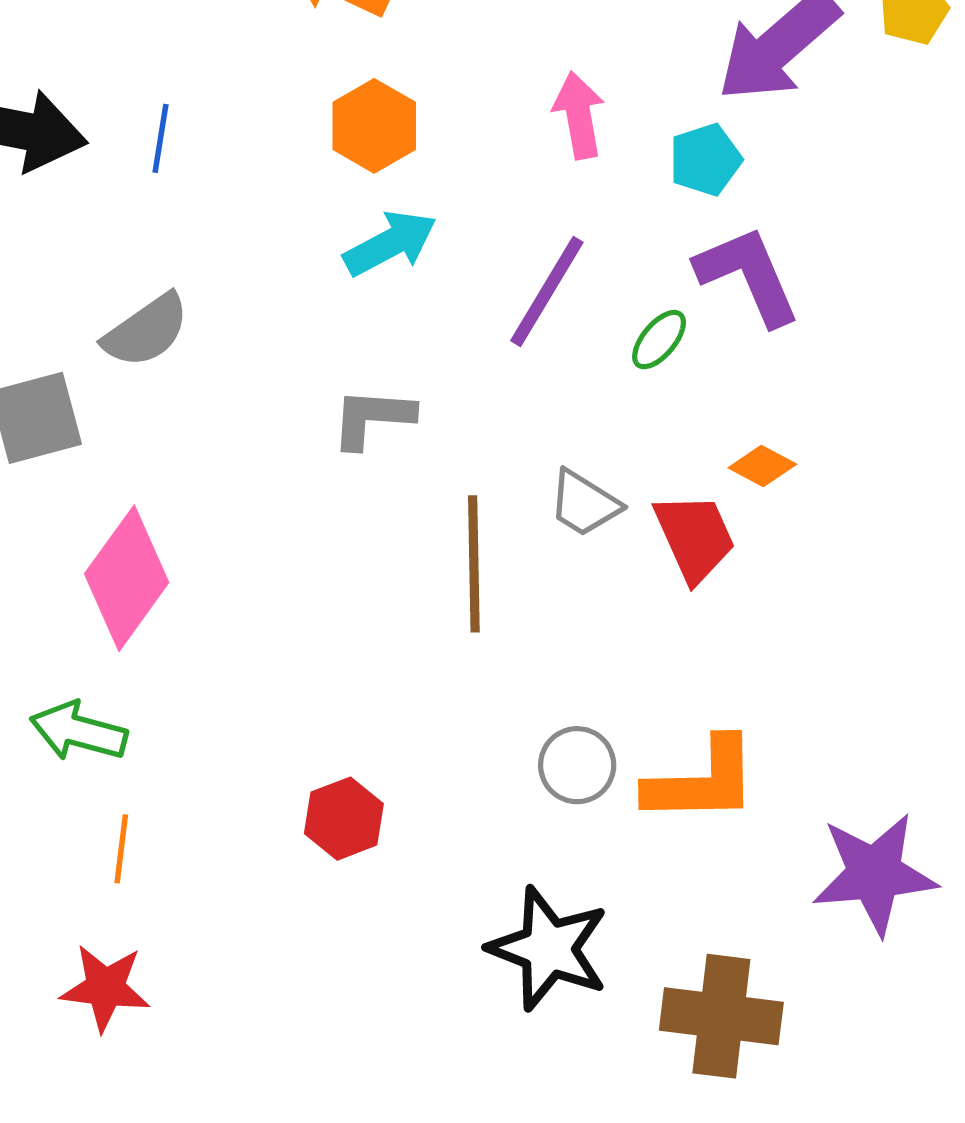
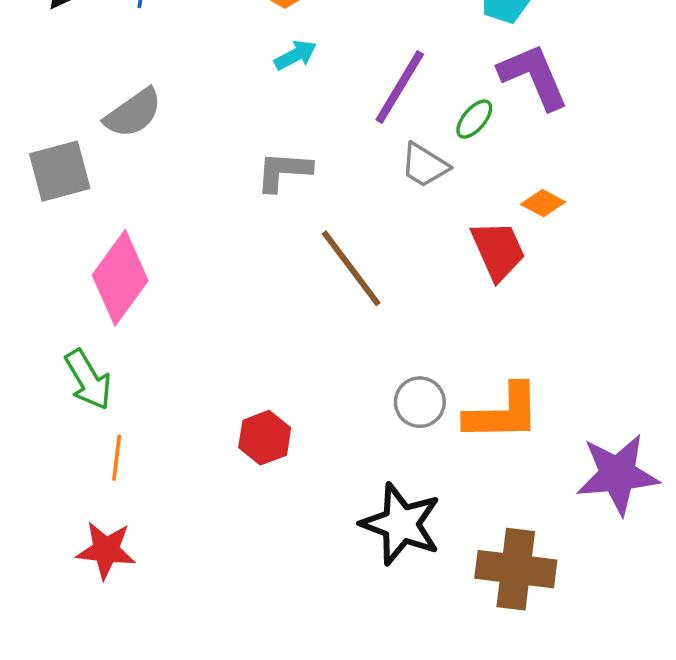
cyan arrow: (390, 243) -> (295, 55), size x0.7
gray trapezoid: (584, 503) -> (425, 165), moved
brown line: (474, 564) -> (351, 268), turned -36
green arrow: (79, 731) -> (88, 380), turned -136

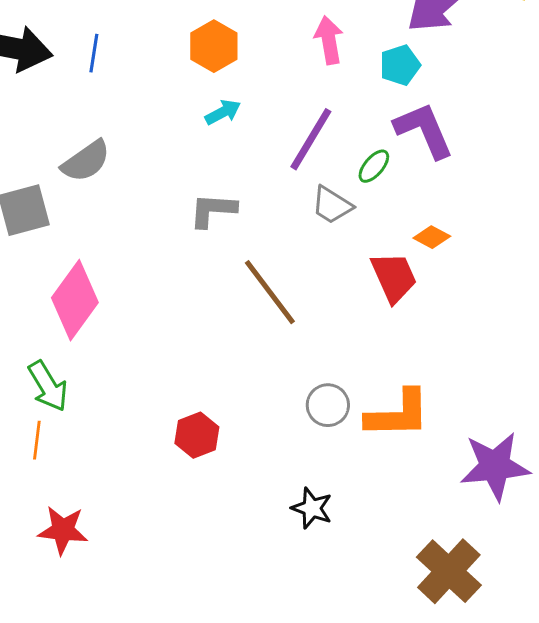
orange line: (117, 458) -> (37, 440), moved
black star: (401, 524) -> (312, 508), size x0.6
brown cross: (516, 569) -> (449, 571), moved, turned 36

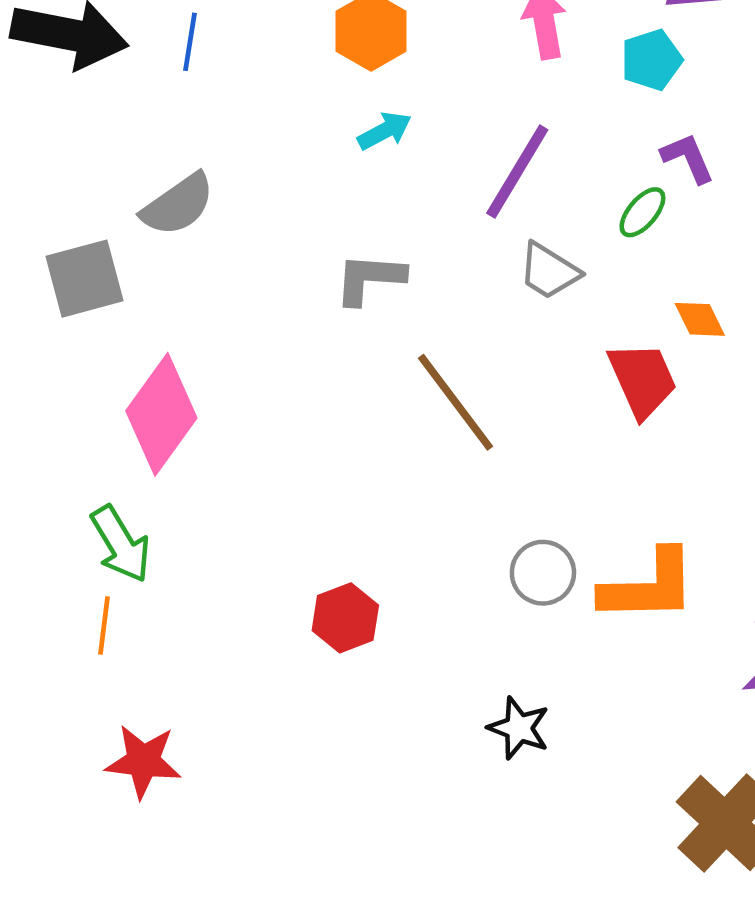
purple L-shape: (424, 130) -> (688, 158), size x0.6
green ellipse: (374, 166) -> (642, 212), moved
orange diamond: (432, 237) -> (700, 319), turned 36

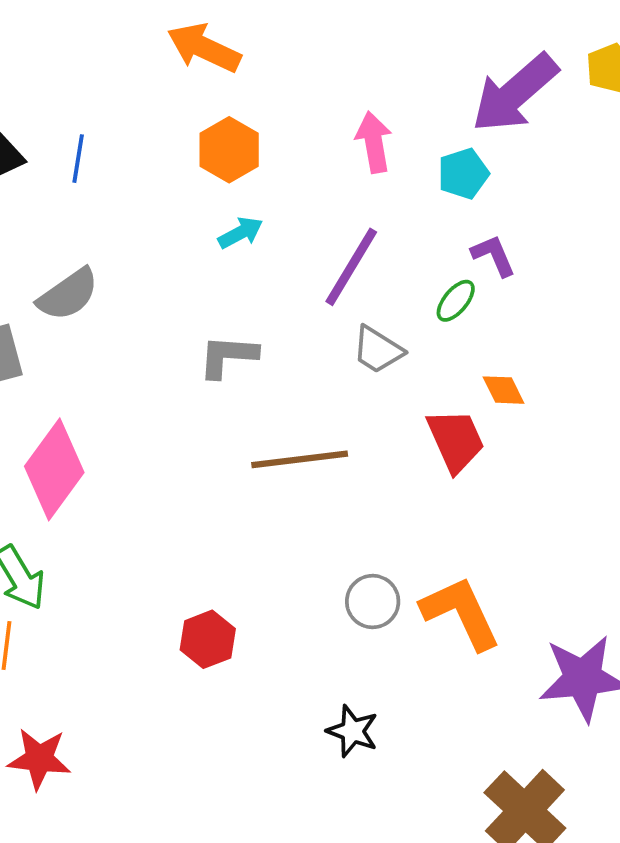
brown line: (455, 402) -> (300, 459), turned -60
orange L-shape: (648, 586) -> (461, 613), turned -114

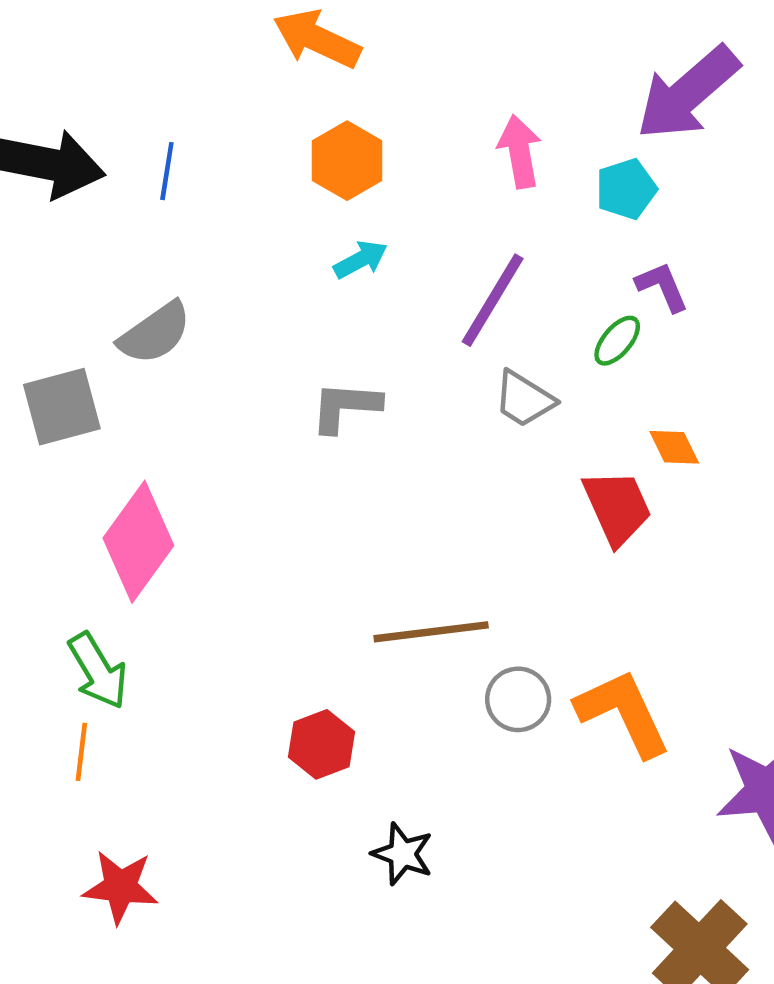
brown line: (300, 459) -> (431, 632), moved
black star: (352, 731) -> (403, 854), moved

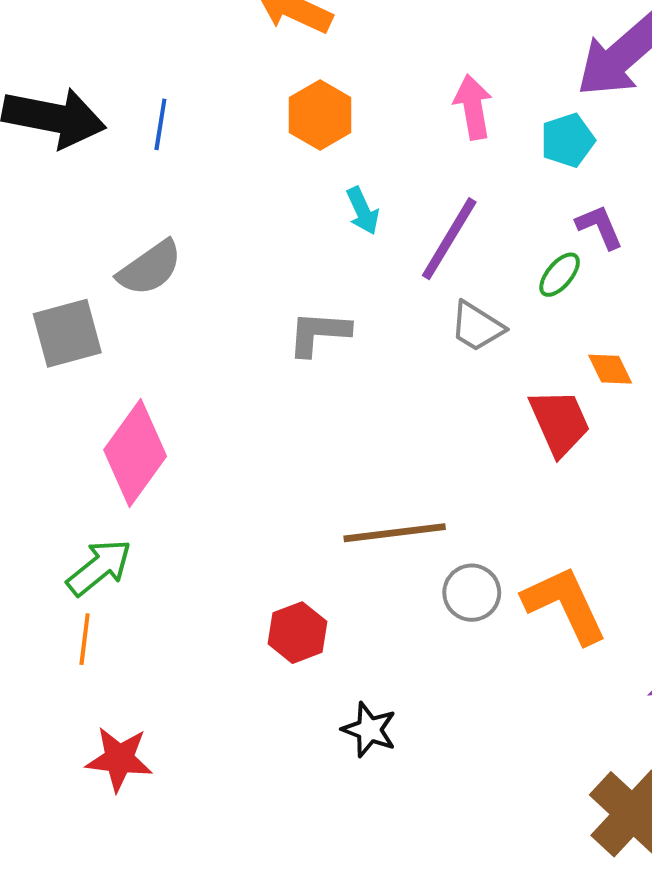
cyan arrow: (361, 260) -> (363, 211), moved, turned 93
green arrow: (98, 671) -> (99, 567), turned -98

